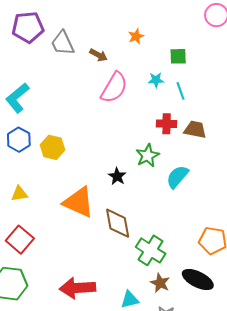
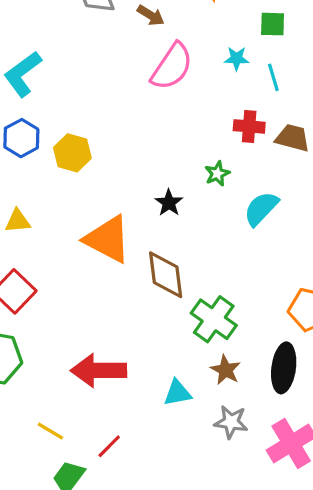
green star: (148, 156) -> (217, 174), size x0.7
black ellipse: (198, 280) -> (284, 368), turned 68

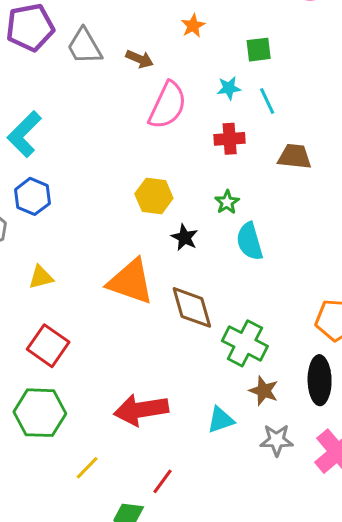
red cross: (249, 126) -> (230, 139), moved
yellow hexagon: (72, 153) -> (154, 196), moved
cyan semicircle: (261, 209) -> (250, 241), moved, turned -51
yellow line: (50, 431) -> (87, 468), moved, turned -68

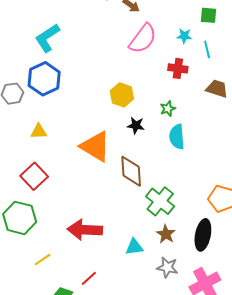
blue hexagon: (32, 196) -> (44, 79), size x1.4
black star: (185, 237) -> (136, 125), turned -30

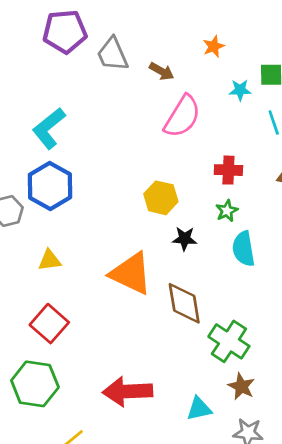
cyan star: (184, 36) -> (240, 90), moved
red cross: (178, 68) -> (228, 170), moved

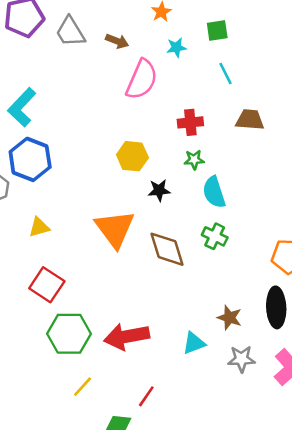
cyan star: (240, 90) -> (176, 48), moved
green star: (227, 211) -> (194, 160), turned 30
orange triangle: (131, 273) -> (115, 229), turned 36
green cross: (229, 341) -> (215, 236), moved, size x0.7
green hexagon: (35, 384) -> (69, 334), moved

